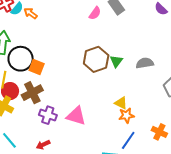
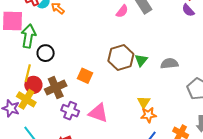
black circle: (21, 59) -> (46, 53), size x0.7
orange square: (37, 67) -> (85, 76), moved
yellow triangle: (121, 103) -> (144, 102), turned 32

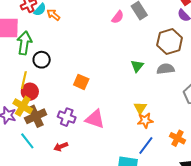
brown hexagon: (121, 57) -> (170, 42), moved
brown cross: (56, 88) -> (36, 116), moved

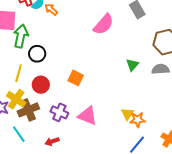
pink semicircle: (118, 17) -> (104, 24), moved, size x1.6
red circle: (30, 92) -> (41, 85), moved
yellow triangle: (140, 108) -> (127, 114), moved

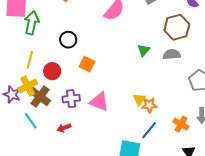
black circle: (37, 54) -> (68, 40), moved
yellow cross: (16, 99) -> (28, 86), turned 30
brown cross: (28, 110) -> (40, 97), turned -30
purple cross: (59, 112) -> (71, 99), turned -30

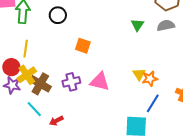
black circle: (68, 40) -> (58, 15), moved
red circle: (52, 71) -> (11, 67), moved
red arrow: (64, 128) -> (56, 121), moved

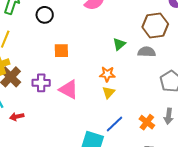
orange square: (83, 46) -> (61, 51), turned -35
orange star: (150, 79) -> (107, 74), moved

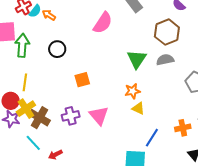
green triangle: (119, 44) -> (137, 59), size x1.5
pink triangle: (69, 89) -> (99, 116), turned 35
yellow triangle: (109, 92) -> (138, 108), turned -32
orange cross: (147, 122) -> (183, 128), turned -35

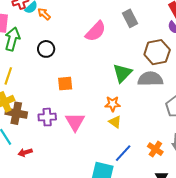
gray semicircle: (165, 60) -> (150, 79), size x1.4
brown cross: (40, 118) -> (16, 113), turned -30
orange cross: (183, 128) -> (155, 149), turned 35

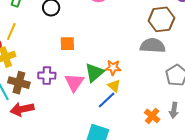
green triangle: (122, 73) -> (94, 73), moved
brown cross: (16, 113) -> (19, 83), moved
red arrow: (25, 152) -> (22, 109), size x1.6
blue line: (123, 153) -> (107, 100), moved

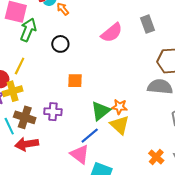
pink triangle: (74, 82) -> (80, 154), moved, turned -30
yellow triangle: (114, 86) -> (120, 125), size x1.5
blue line: (107, 100) -> (90, 136), moved

